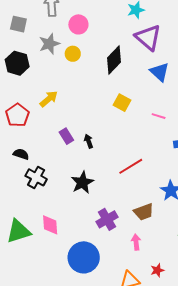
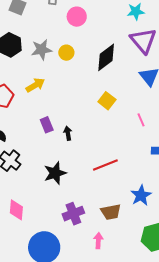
gray star: (49, 44) -> (42, 50), moved
yellow circle: (73, 54) -> (66, 53), moved
pink line: (159, 116) -> (141, 120), turned 40

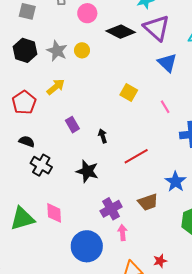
gray star: (42, 50) -> (57, 51), turned -30
black diamond: (106, 57) -> (121, 32), moved, turned 72
black arrow: (68, 133) -> (103, 136), moved
black star: (55, 173) -> (87, 171), turned -30
pink arrow: (98, 241) -> (122, 233), moved

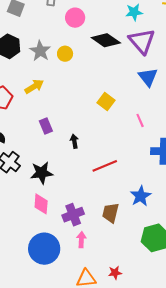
black star: (87, 171) -> (42, 173), moved, turned -30
brown trapezoid: (148, 202) -> (111, 213), turned 115
pink diamond: (54, 213) -> (41, 204), moved

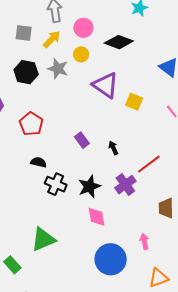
purple triangle: (142, 41) -> (106, 85), moved
yellow circle: (65, 54) -> (81, 54), moved
yellow arrow: (34, 86) -> (52, 39), moved
purple cross: (73, 215) -> (125, 185), moved

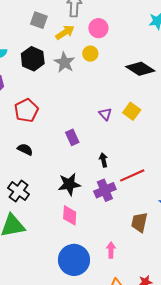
black diamond: (119, 42) -> (140, 69), moved
purple triangle: (106, 85) -> (105, 114), moved, size x0.5
black arrow: (113, 148) -> (103, 160), moved
black cross: (56, 184) -> (19, 191), moved

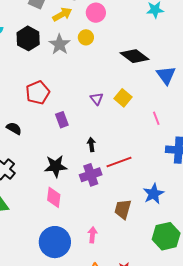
red pentagon: (26, 110) -> (38, 93), moved

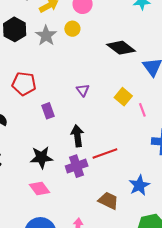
red pentagon: (38, 93) -> (24, 84), turned 30
yellow square: (123, 98) -> (123, 97), moved
black arrow: (91, 145) -> (77, 136), size x1.5
pink diamond: (54, 197) -> (39, 188), turned -45
brown trapezoid: (123, 209) -> (108, 201), turned 100

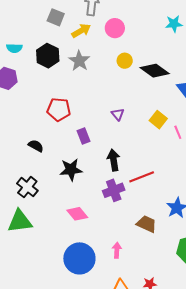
yellow circle: (72, 29) -> (125, 61), moved
black star: (41, 157) -> (71, 170), moved

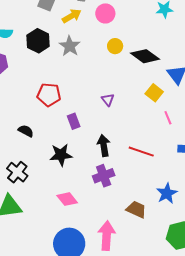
yellow square: (158, 120) -> (154, 93), moved
red line: (142, 177) -> (141, 152), moved, turned 40
pink arrow: (117, 250) -> (107, 236), size x1.8

